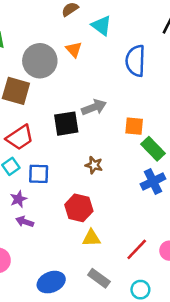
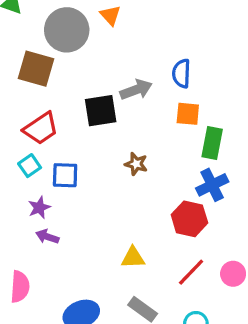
blue semicircle: (135, 61) -> (181, 73), moved, size x0.7
green rectangle: (153, 149) -> (212, 143), turned 55
red hexagon: (79, 208) -> (189, 219), moved

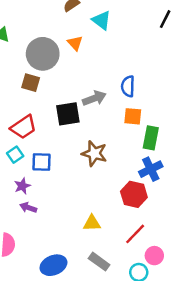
brown square: (36, 69) -> (31, 83), moved, size x0.7
brown star: (136, 164) -> (94, 154), size x1.5
pink circle: (233, 274) -> (154, 256), moved

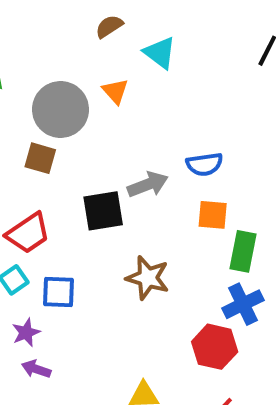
blue semicircle: (128, 86) -> (204, 164), turned -100

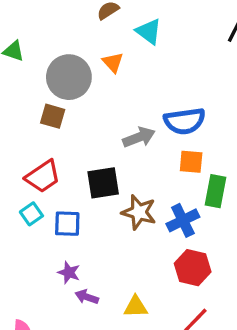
blue semicircle: (204, 164) -> (185, 121), size x1.4
black square: (103, 211) -> (103, 183), moved
blue cross: (243, 304) -> (183, 220), moved
purple star: (26, 333) -> (69, 272), moved, turned -30
purple arrow: (36, 369) -> (87, 297), moved

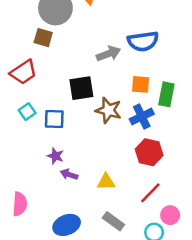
orange square: (191, 162) -> (141, 84), moved
red trapezoid: (43, 176) -> (23, 72), moved

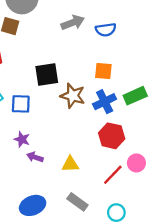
blue semicircle: (143, 41) -> (106, 30), size x0.7
gray arrow: (108, 54) -> (73, 23), moved
green rectangle: (166, 94) -> (135, 96), moved, turned 55
pink circle: (170, 215) -> (136, 163), moved

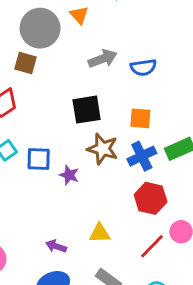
black square: (47, 74) -> (87, 110), moved
purple star: (22, 139) -> (69, 175), moved
purple arrow: (35, 157) -> (56, 246), moved

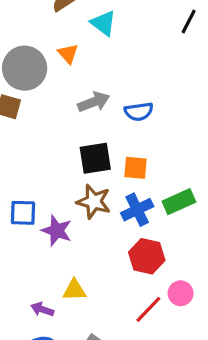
black square: (87, 110) -> (95, 158), moved
purple star: (69, 175) -> (57, 231), size x1.4
yellow triangle: (100, 233) -> (74, 290), moved

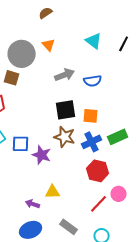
black line: (189, 21) -> (124, 44), moved
cyan triangle: (103, 23) -> (94, 41), moved

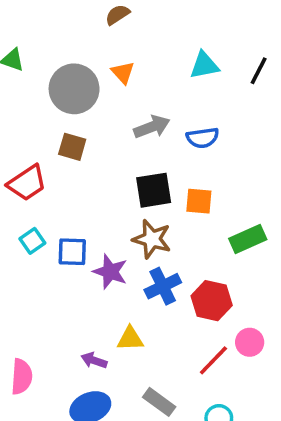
cyan triangle: (94, 41) -> (204, 65), turned -48
brown square: (12, 78) -> (72, 147), moved
blue cross: (92, 142) -> (163, 286), moved

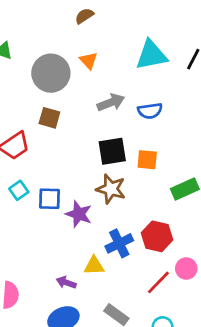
cyan triangle: (204, 65) -> (151, 55), size x1.4
blue cross: (163, 286) -> (119, 243), moved

